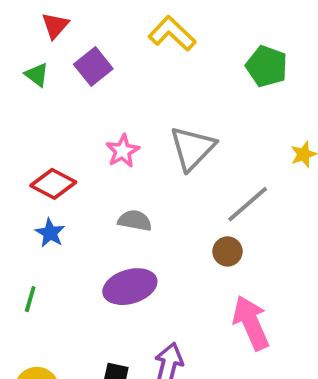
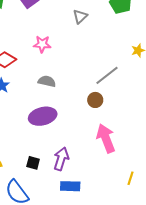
gray triangle: (192, 148) -> (80, 16), moved, size x0.6
pink star: (123, 151) -> (42, 44), turned 30

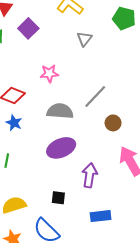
gray line: (107, 75) -> (95, 97), moved
gray semicircle: (47, 81) -> (60, 111), size x1.4
purple arrow: (61, 159) -> (90, 175), moved

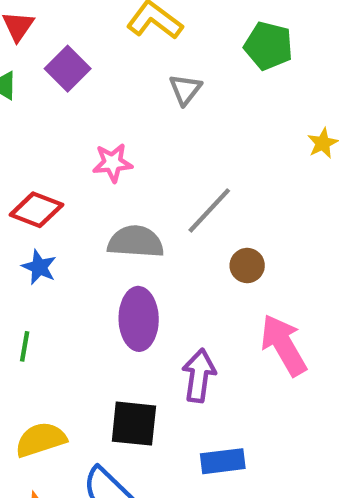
purple ellipse: (61, 148) -> (139, 319), turned -68
black square: (58, 198) -> (134, 424), size x1.6

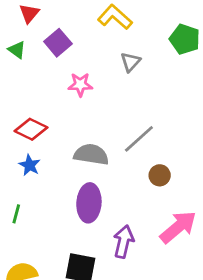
pink star: (113, 163) -> (80, 85), moved
pink arrow: (284, 345) -> (178, 227), turned 75

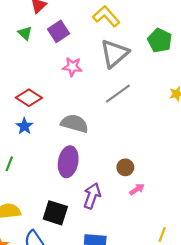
gray triangle: (130, 62) -> (114, 53), size x1.8
gray line: (139, 139) -> (118, 94), moved
brown circle: (160, 175) -> (125, 167), moved
pink arrow: (178, 227) -> (137, 189), size x0.5

